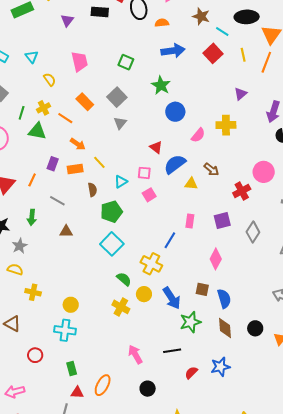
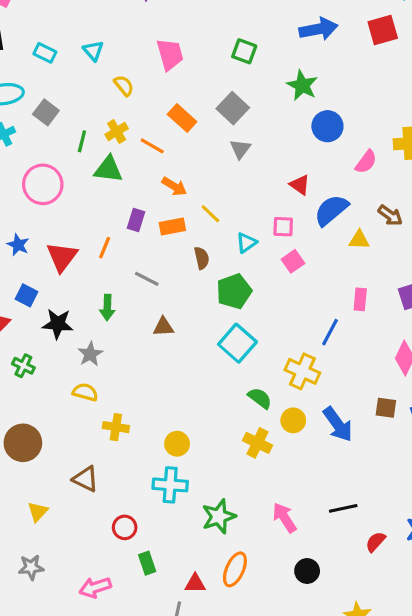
red square: (213, 53) -> (383, 30), turned 30
green star: (190, 322) -> (219, 517), moved
green rectangle: (72, 369) -> (147, 563), moved

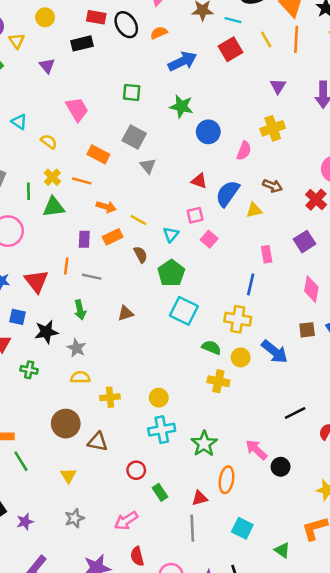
gray line: (147, 279) -> (92, 277), moved
brown circle: (23, 443) -> (66, 424), moved
pink arrow: (285, 518) -> (256, 450), moved

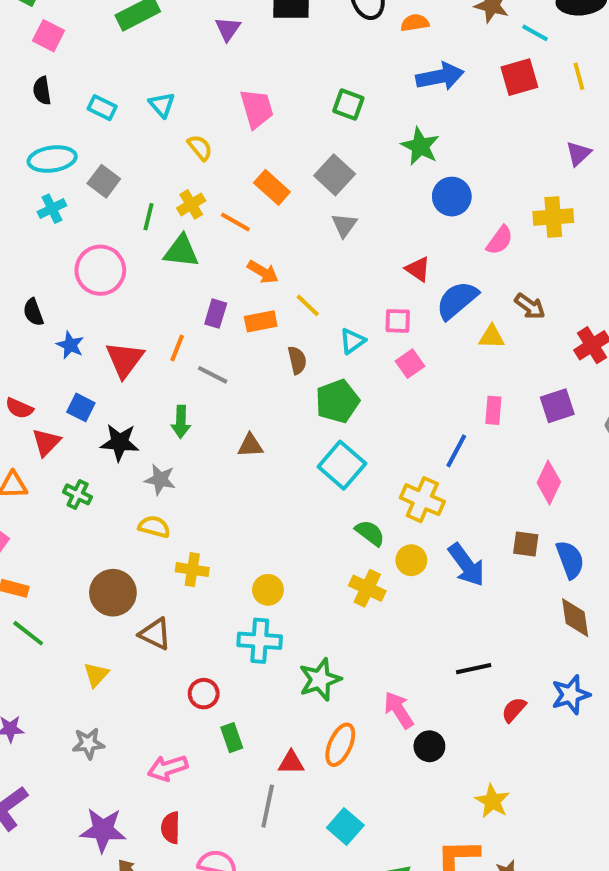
gray star: (77, 348) -> (160, 480), turned -30
green line: (21, 461) -> (28, 633), turned -35

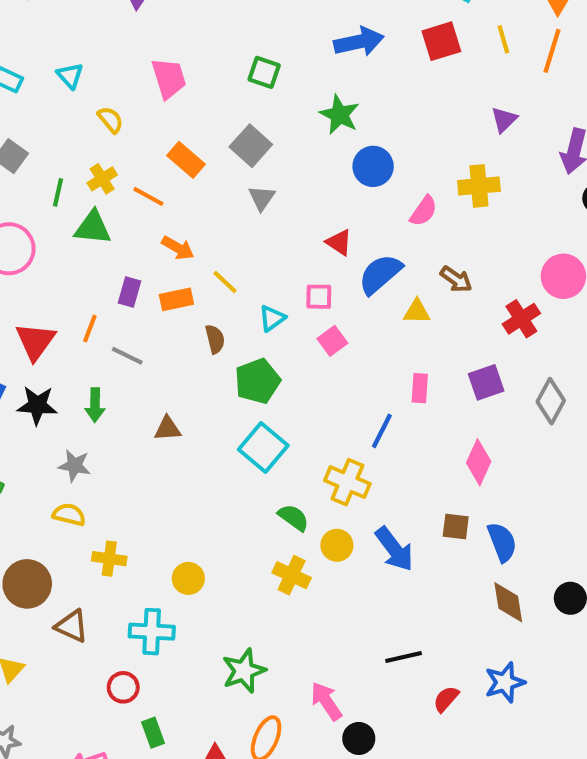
black star: (120, 442) -> (37, 405), moved
cyan cross: (260, 641) -> (152, 632), moved

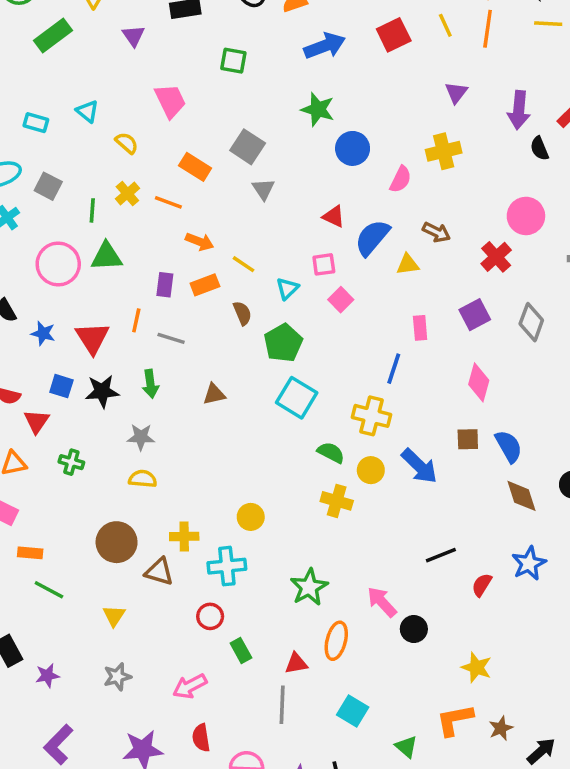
green square: (264, 72) -> (233, 61), moved
green triangle: (93, 228) -> (107, 256), moved
yellow cross: (109, 559) -> (184, 536), moved

